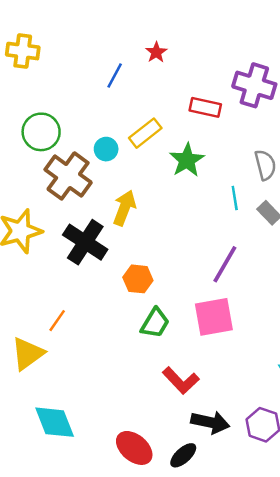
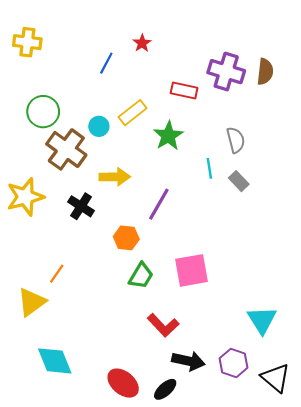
yellow arrow: (124, 208) -> (115, 177), turned 68
black cross: (85, 242) -> (81, 206), size x0.7
purple line: (225, 264) -> (159, 204), moved

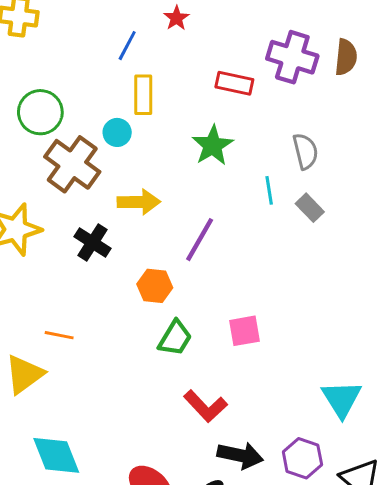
yellow rectangle: (133, 113) -> (143, 95), moved, turned -52
pink square: (191, 270) -> (245, 331), size x0.7
orange line: (57, 274) -> (59, 335), turned 66

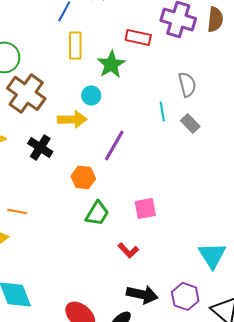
cyan circle: (117, 132) -> (91, 95), moved
green star: (213, 145) -> (111, 64), moved
red L-shape: (205, 406) -> (128, 250), moved, size x0.7

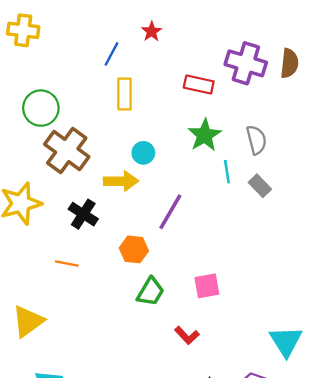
green star: (111, 64) -> (205, 135), moved
orange line: (17, 211) -> (67, 264), moved

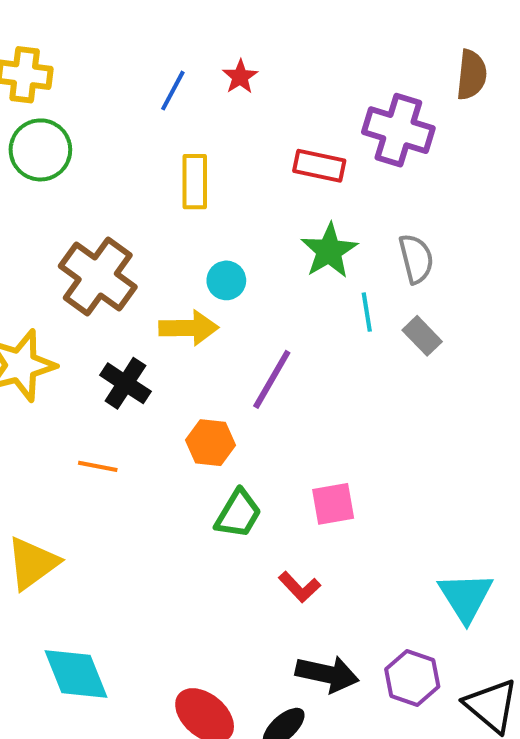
blue line: (112, 54) -> (173, 91), moved
brown semicircle: (289, 63) -> (472, 75), moved
green circle: (41, 108) -> (40, 150), moved

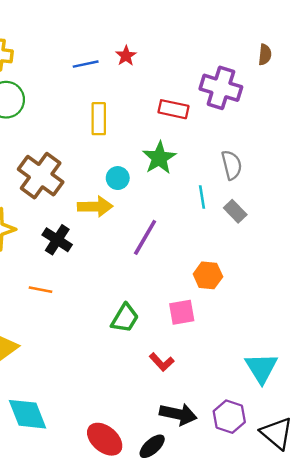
brown semicircle: (472, 75) -> (265, 55), size x0.7
blue line: (173, 91) -> (86, 64), turned 50
green star: (329, 251) -> (159, 158), moved
orange hexagon: (210, 443) -> (208, 275), moved

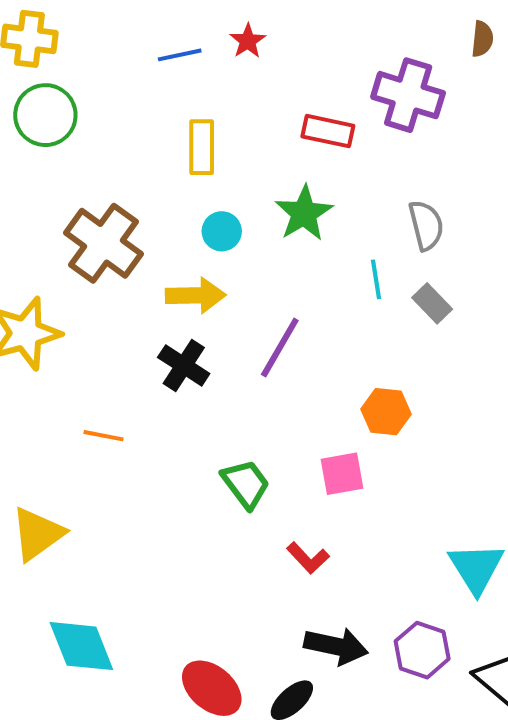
cyan circle: (118, 178) -> (222, 231), moved
black cross: (57, 240) -> (184, 366), moved
green trapezoid: (125, 318) -> (246, 484), turned -68

